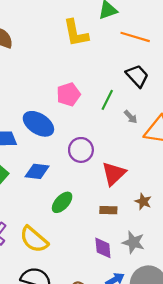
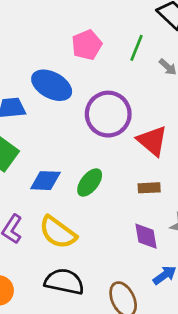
purple circle: (81, 150) -> (108, 114), size x1.4
blue diamond: (37, 171) -> (45, 181), moved
red triangle: (114, 174) -> (152, 141), turned -32

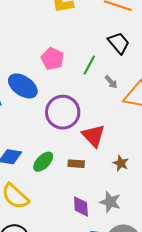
pink pentagon: (87, 45) -> (52, 59), turned -30
brown rectangle: (149, 188) -> (76, 164), moved

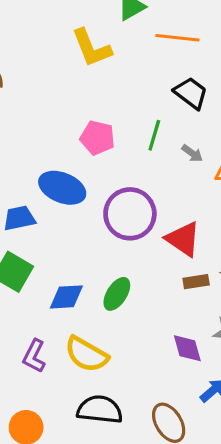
brown rectangle: (76, 164) -> (196, 282), moved

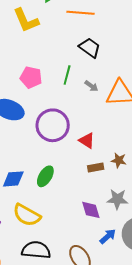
red triangle: (183, 239) -> (87, 141), size x0.7

